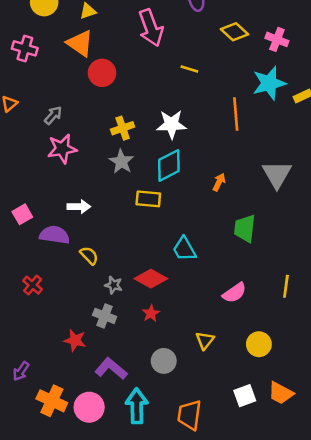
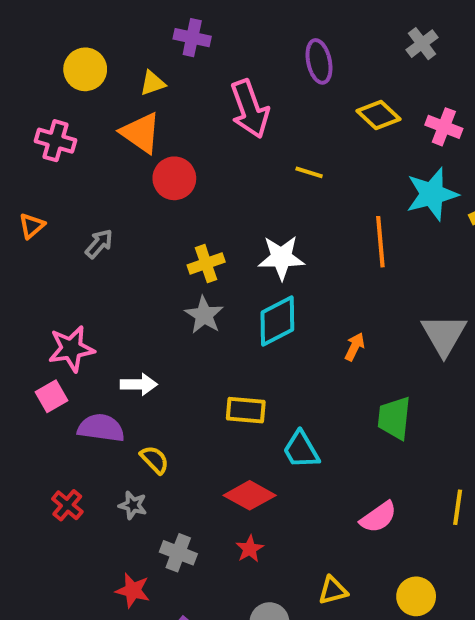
pink star: (62, 149) -> (71, 349), moved
yellow rectangle: (148, 199) -> (246, 410), moved
gray star: (114, 285) -> (133, 505), moved
yellow triangle: (205, 340) -> (333, 590), turned 36

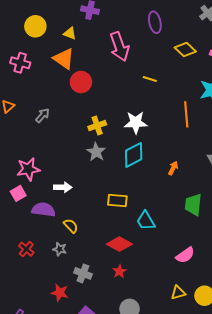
yellow triangle: (153, 83) -> (70, 33), turned 40
yellow triangle: (333, 590) -> (178, 293), moved

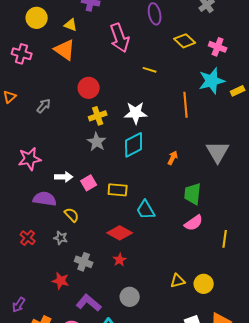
red circle: (81, 82) -> (89, 88), moved
pink square: (18, 193) -> (89, 183), moved
pink semicircle: (185, 255) -> (194, 223), moved

